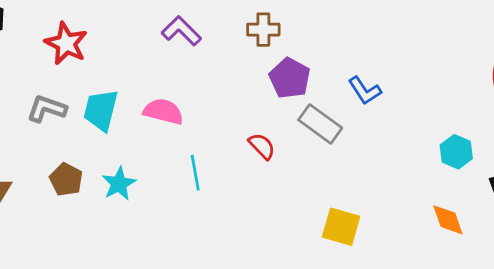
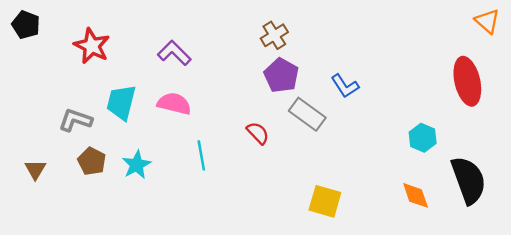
brown cross: (263, 30) -> (274, 35), moved, turned -32
purple L-shape: (181, 31) -> (174, 53), moved
gray L-shape: (47, 109) -> (75, 120), moved

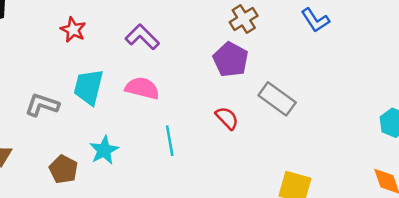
red star: (92, 46) -> (73, 30), moved, size x0.7
purple pentagon: (281, 75) -> (231, 60), moved
blue L-shape: (345, 86) -> (315, 20), moved
brown pentagon: (92, 161) -> (63, 169), moved

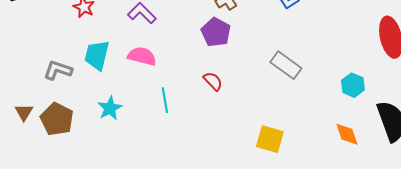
gray rectangle: (277, 99) -> (286, 65), moved
brown pentagon: (63, 169) -> (57, 119), moved, size x1.4

